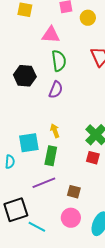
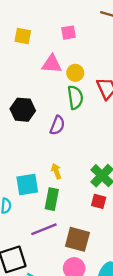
yellow circle: (88, 18) -> (75, 73), moved
green semicircle: (59, 61) -> (75, 97), moved
brown square: (74, 192) -> (77, 239), size x1.6

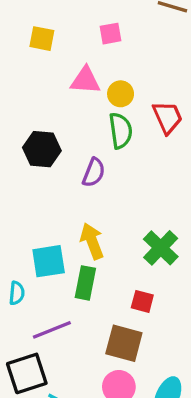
yellow arrow: (56, 171) -> (92, 241), size x1.5
red square: (99, 201) -> (142, 301), moved
purple line: (44, 229) -> (52, 330), moved

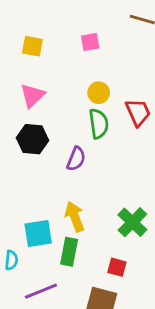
pink triangle: (85, 80) -> (32, 96), moved, turned -48

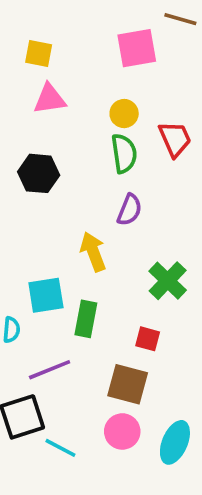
pink square: (90, 42) -> (137, 48), moved, size x1.6
pink triangle: (32, 96) -> (50, 99), moved, turned 36
purple semicircle: (76, 159) -> (129, 210), moved
yellow arrow: (75, 217) -> (93, 252), moved

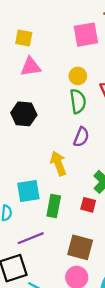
red square: (148, 339) -> (88, 205), moved

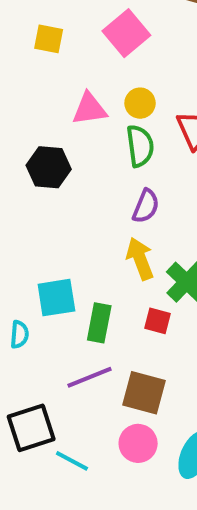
pink square: (86, 35) -> (126, 33), moved, turned -30
pink triangle: (31, 67) -> (89, 109), moved
yellow arrow: (58, 163) -> (140, 259), moved
purple line: (31, 238) -> (89, 377), moved

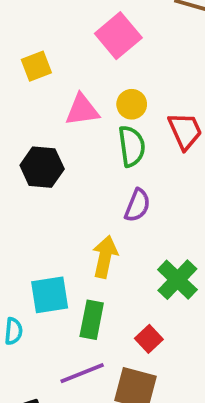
yellow square: (49, 39) -> (36, 66), moved, turned -32
yellow arrow: (140, 259) -> (105, 257), moved, turned 33
red square: (158, 321) -> (149, 339), moved, turned 32

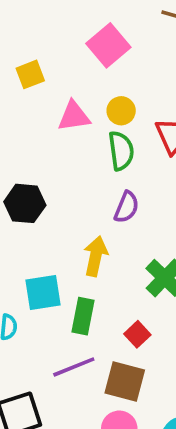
black hexagon: (42, 167) -> (25, 203), moved

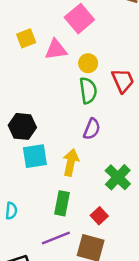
pink triangle: (74, 116) -> (56, 50), moved
cyan square: (43, 292) -> (35, 156), moved

